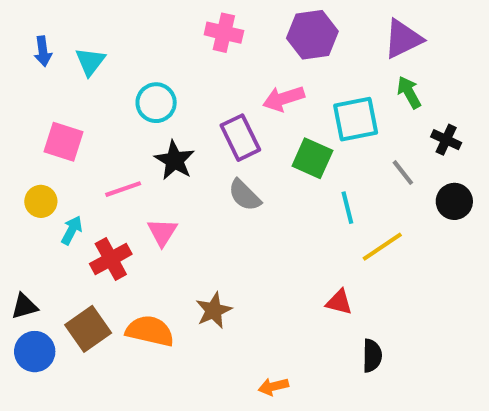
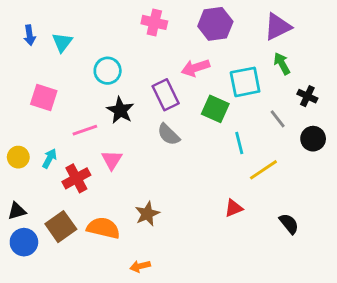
yellow circle: (41, 201) -> (18, 157), moved
red triangle: (339, 302) -> (234, 208), turned -36
black semicircle: (372, 356) -> (289, 224), moved, turned -40
orange arrow: (273, 387) -> (140, 266), moved

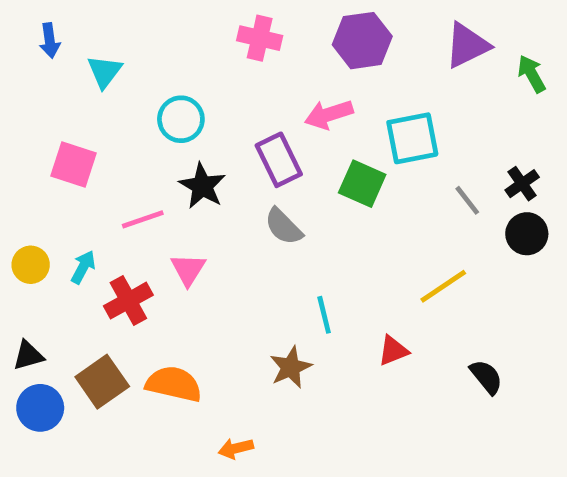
blue arrow: (30, 35) -> (50, 41), moved
green arrow: (282, 64) -> (532, 74), moved
black cross: (307, 96) -> (522, 184), moved, turned 30
cyan line: (239, 143) -> (324, 315), moved
brown star: (147, 214) -> (291, 367), moved

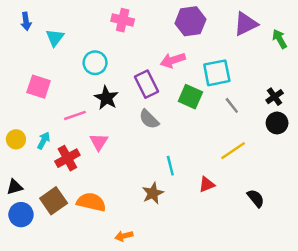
pink cross: (260, 38) -> (123, 20), moved
gray line: (467, 200) -> (232, 105), moved

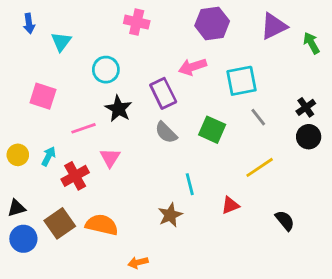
green square: (190, 97) -> (212, 130), moved

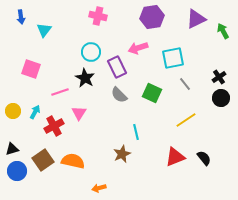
cyan circle: (106, 70) -> (91, 52), moved
red triangle: (230, 205) -> (175, 157), moved, size x1.5

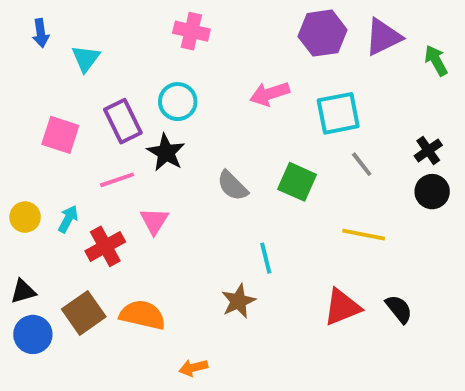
purple hexagon: (152, 17) -> (323, 33), moved
purple rectangle: (117, 67) -> (123, 121), moved
yellow line: (186, 120) -> (364, 235), turned 45

